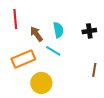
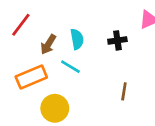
red line: (15, 19) -> (21, 25), turned 42
brown arrow: (36, 34) -> (48, 44), turned -112

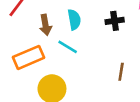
brown arrow: (48, 44) -> (45, 25), turned -42

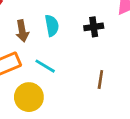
cyan line: (68, 47) -> (45, 66), moved

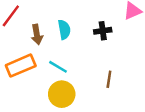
yellow circle: (29, 97) -> (62, 94), moved

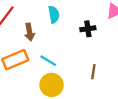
cyan semicircle: (64, 30) -> (54, 14), moved

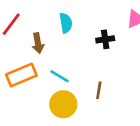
brown line: (93, 72) -> (99, 90), moved

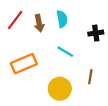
brown arrow: (38, 43) -> (39, 23), moved
cyan line: (59, 76) -> (65, 52), moved

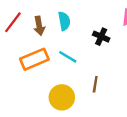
black cross: (96, 33) -> (101, 37), turned 32
orange rectangle: (24, 64) -> (34, 59), moved

